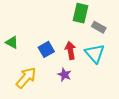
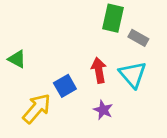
blue square: (46, 49) -> (65, 86), moved
purple star: (64, 75) -> (103, 110), moved

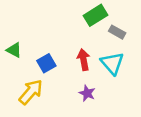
green rectangle: (113, 18) -> (96, 15), turned 45
blue square: (65, 86) -> (46, 63), moved

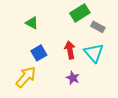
green triangle: (14, 50) -> (32, 23), moved

